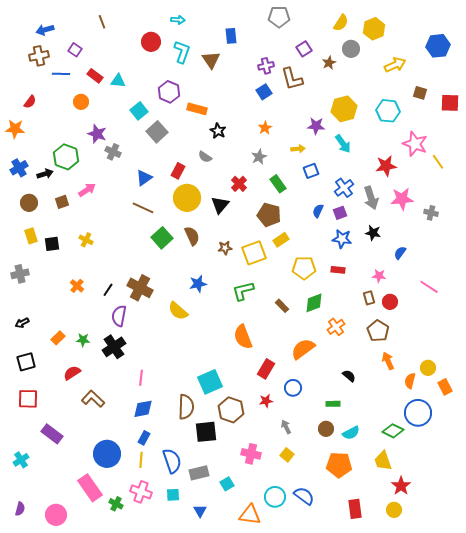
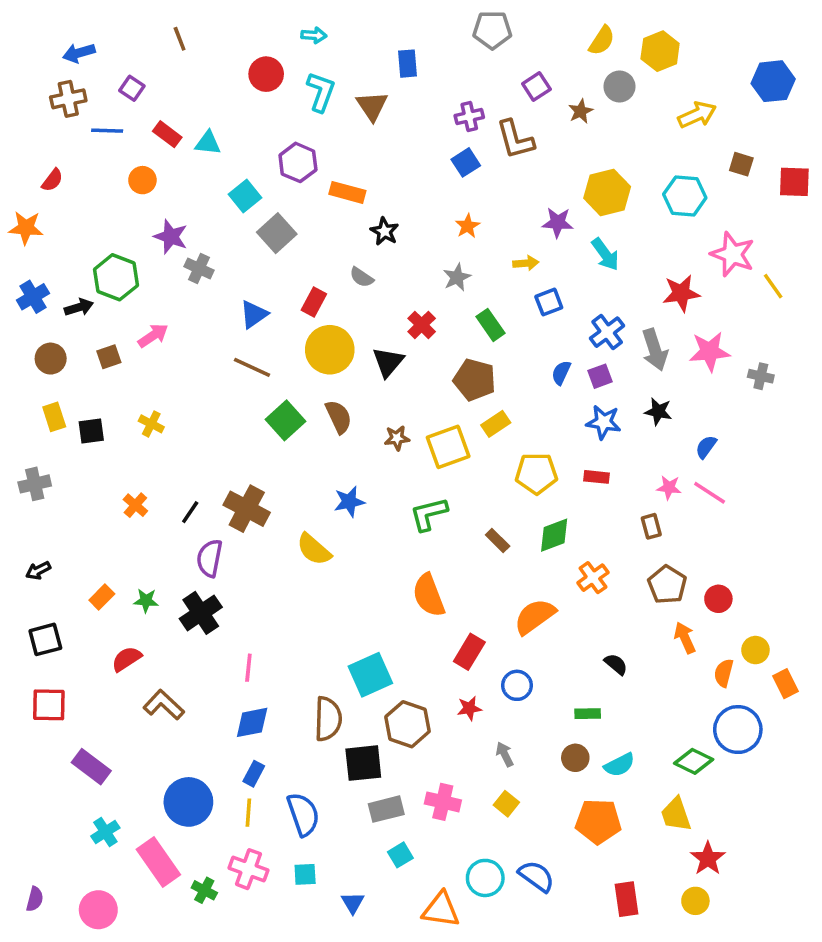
pink line: (429, 287) -> (710, 493), moved
red circle: (390, 302) -> (718, 599), moved
cyan cross: (21, 460) -> (105, 832), moved
gray rectangle: (199, 473) -> (386, 809), moved

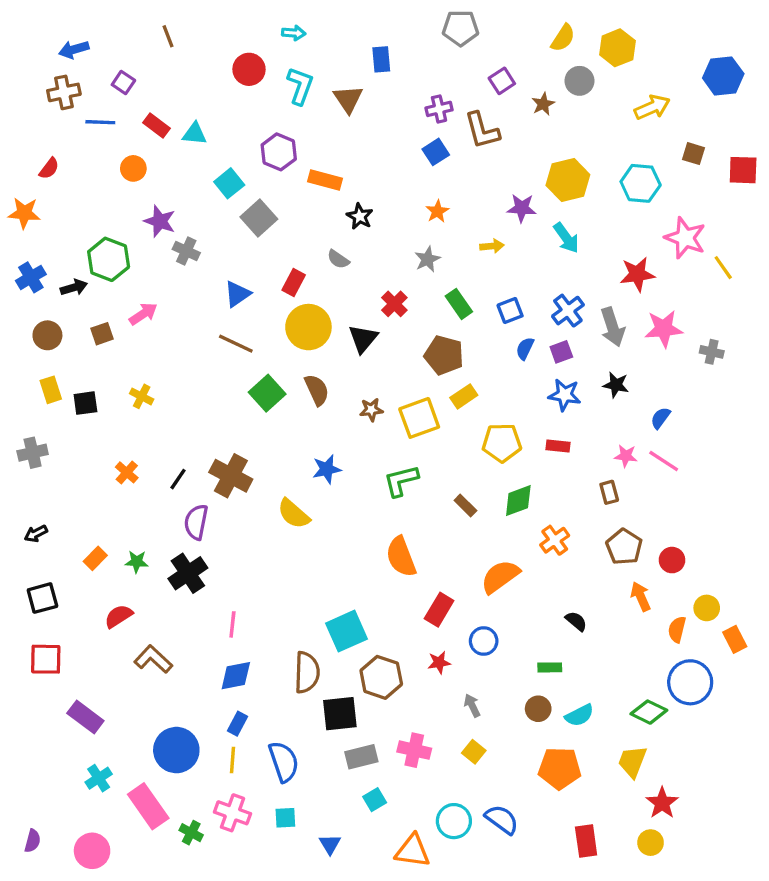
blue square: (549, 302) -> (510, 311), moved
yellow trapezoid: (676, 814) -> (632, 762), turned 40

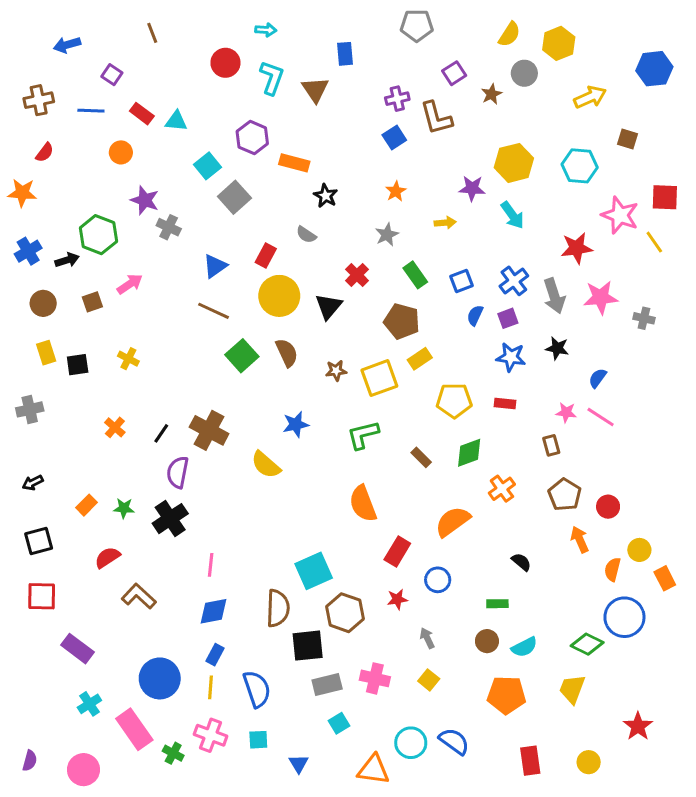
brown cross: (64, 92) -> (39, 100), moved
red square: (743, 170) -> (665, 197), moved
red star: (662, 803) -> (638, 726), moved

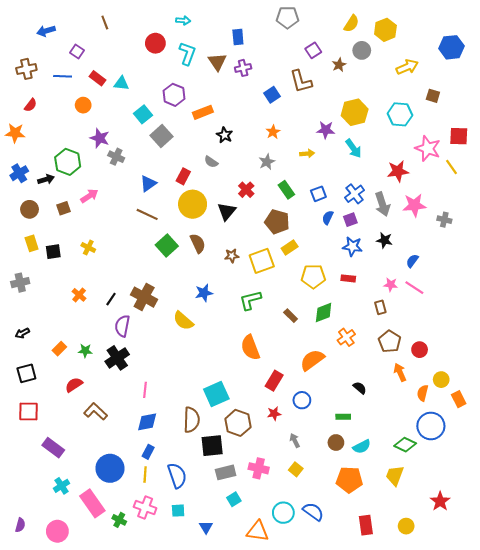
purple cross: (397, 99) -> (243, 68), moved
orange rectangle: (294, 163) -> (203, 112), turned -36

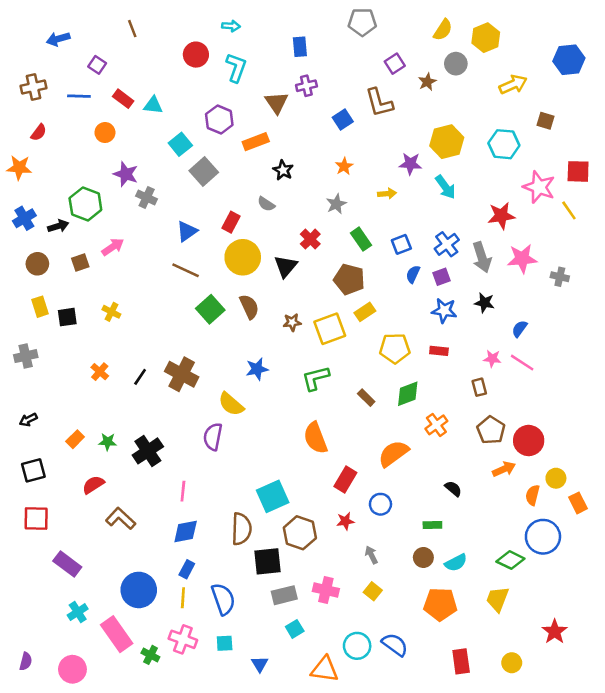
brown triangle: (217, 62) -> (277, 103), moved
purple semicircle: (122, 326) -> (213, 437), moved
red circle: (420, 350) -> (529, 441), size x1.5
orange arrow: (400, 372) -> (504, 469), turned 90

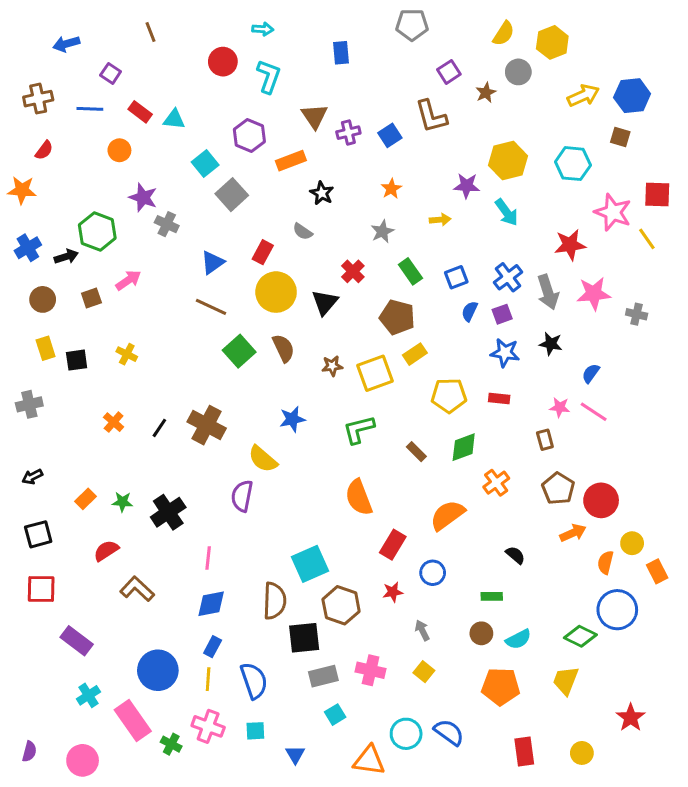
blue hexagon: (569, 60) -> (632, 96), moved
purple cross: (306, 86) -> (348, 133), moved

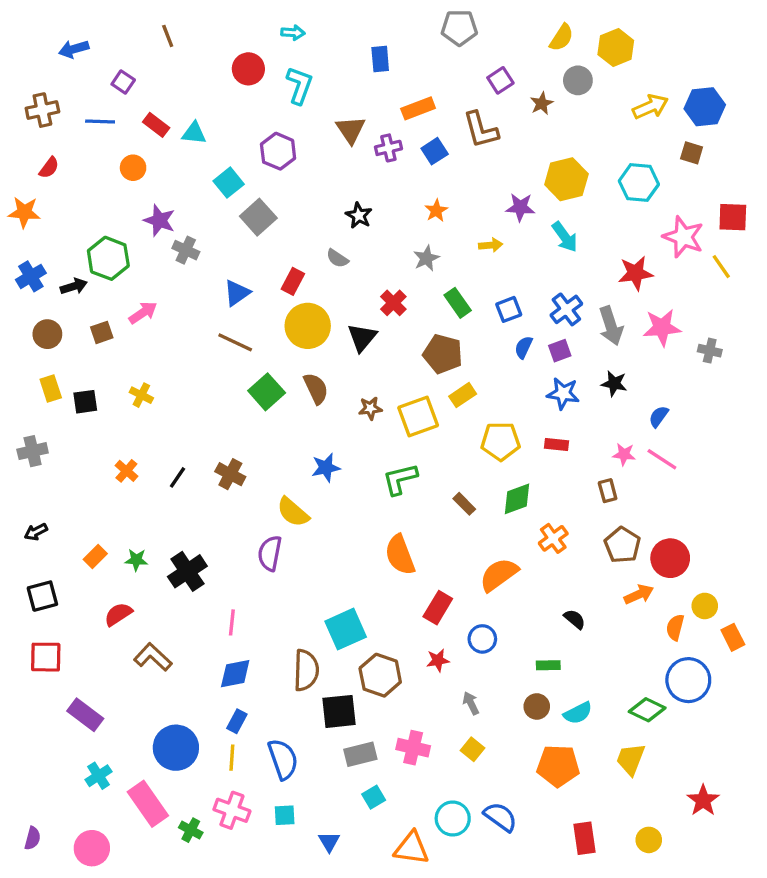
orange rectangle: (291, 161) -> (418, 108), moved
brown cross: (207, 425) -> (230, 474), size x0.7

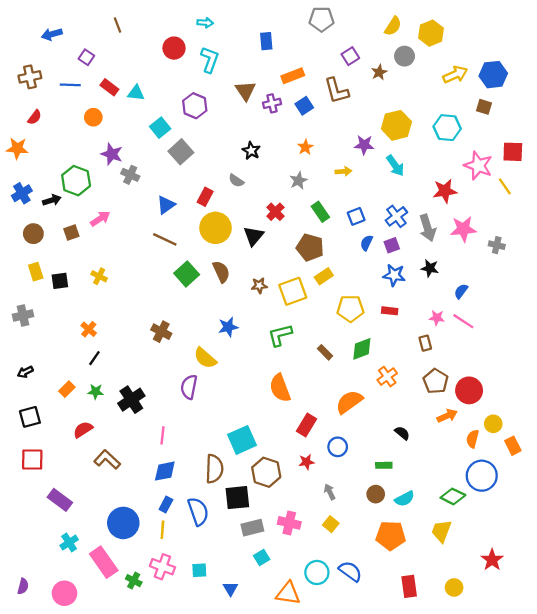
black line: (178, 477) -> (94, 358), moved
blue semicircle: (283, 759) -> (198, 511), moved

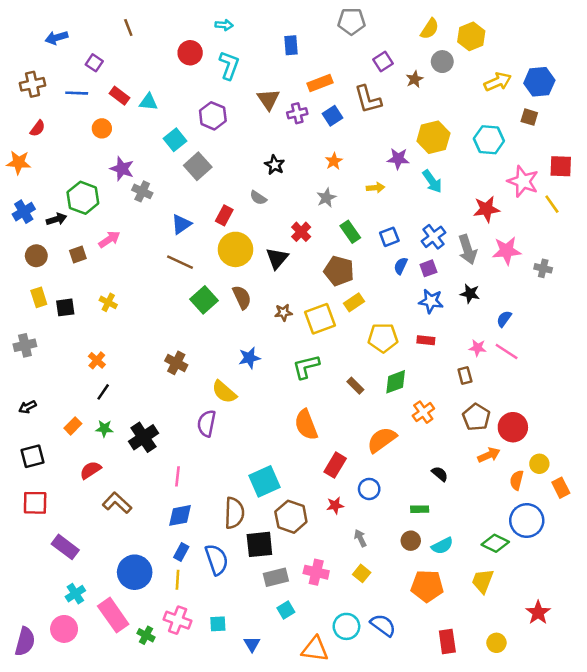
purple semicircle: (23, 586) -> (25, 642), size x1.6
pink circle: (64, 593) -> (64, 629), moved

